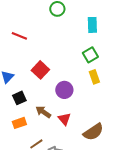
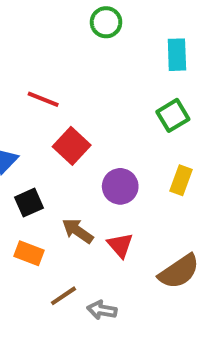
red line: (19, 36) -> (43, 99), moved
yellow rectangle: (94, 77) -> (181, 180), moved, turned 40
orange rectangle: (19, 123) -> (29, 253), turned 40

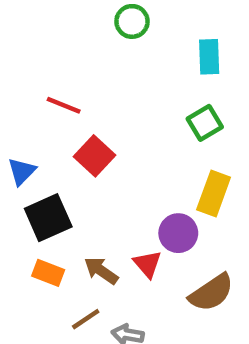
yellow rectangle: (181, 180) -> (214, 193), size x1.4
purple circle: (120, 186) -> (178, 233), moved
black square: (29, 203) -> (48, 218), size x1.5
brown arrow: (78, 231) -> (101, 271), moved

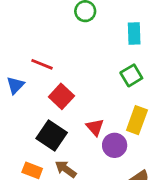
blue triangle: (22, 171) -> (15, 85), moved
black square: (48, 218) -> (52, 136), moved, turned -32
red triangle: (147, 264) -> (95, 127), moved

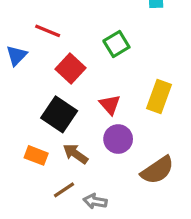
green square: (131, 75) -> (116, 44), moved
purple circle: (115, 145) -> (118, 139), moved

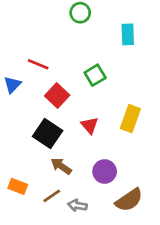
purple circle: (118, 139) -> (105, 171), moved
orange rectangle: (36, 155) -> (18, 186), moved
brown semicircle: (157, 170) -> (129, 200), moved

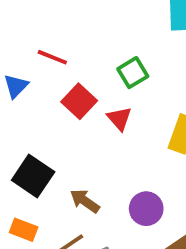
red triangle: (90, 125) -> (119, 119), moved
black square: (48, 133) -> (33, 176), moved

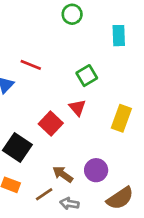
red square: (79, 101) -> (51, 124), moved
brown arrow: (85, 201) -> (63, 174), moved

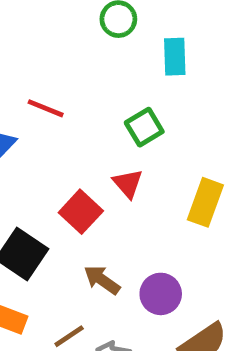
cyan rectangle: (119, 36) -> (175, 57), moved
brown arrow: (63, 174) -> (102, 280), moved

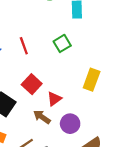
red line: (46, 108) -> (24, 46), moved, turned 48
red triangle: (128, 184) -> (54, 99), moved, turned 35

